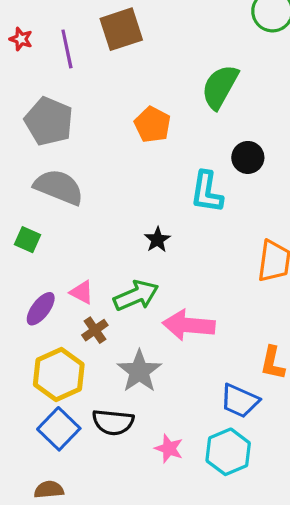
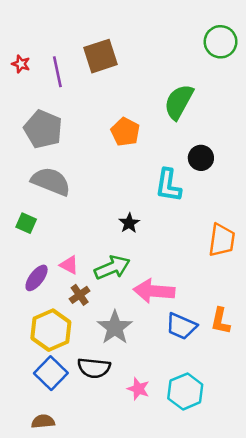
blue trapezoid: (240, 401) -> (181, 326), moved

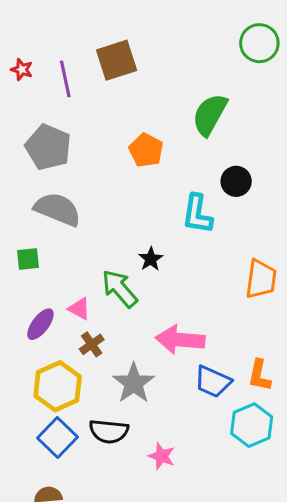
green square: (26, 223) -> (28, 259), turned -30
green arrow: (112, 267) -> (120, 288), moved, turned -108
cyan hexagon: (185, 391) -> (252, 425), moved

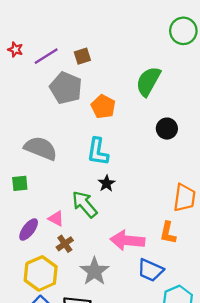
brown square: (117, 60) -> (82, 56), moved, size x0.6
purple line: (65, 79) -> (46, 56), turned 70
gray pentagon: (48, 147) -> (66, 88), moved
cyan L-shape: (197, 214) -> (98, 152), moved
orange L-shape: (259, 375) -> (168, 233), moved

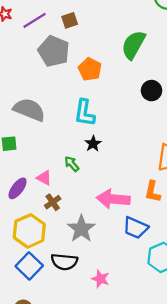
green arrow: (85, 204) -> (72, 164), size x0.6

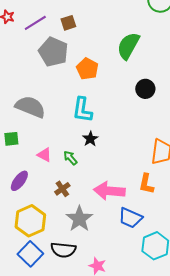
pink triangle: (44, 178) -> (44, 155), moved
brown cross: (53, 202) -> (62, 189), moved

